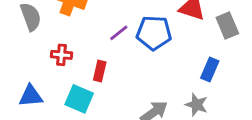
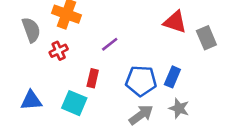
blue pentagon: (154, 33) -> (141, 81), moved
red cross: (62, 55) -> (59, 51), moved, turned -30
blue rectangle: (210, 70) -> (172, 77), moved

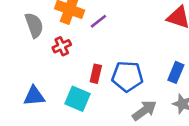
purple line: (110, 44) -> (98, 21), moved
blue pentagon: (141, 81) -> (127, 76), moved

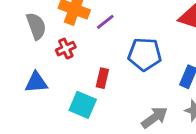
blue pentagon: (127, 76) -> (145, 54), moved
blue triangle: (34, 96) -> (36, 82), moved

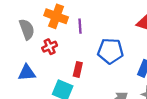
purple line: (105, 22) -> (80, 26), turned -56

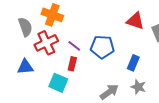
purple line: (80, 26) -> (74, 46), moved, turned -48
red cross: (50, 47) -> (46, 43), size x1.6

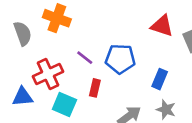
red cross: (46, 43) -> (48, 74), moved
red rectangle: (72, 64) -> (95, 88), moved
blue triangle: (25, 67) -> (23, 97), moved

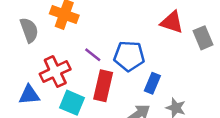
blue rectangle: (160, 79) -> (152, 83), moved
red rectangle: (95, 88) -> (103, 86), size x1.6

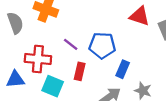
red cross: (55, 72) -> (38, 59), turned 30
red rectangle: (103, 86) -> (80, 71), size x0.7

